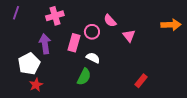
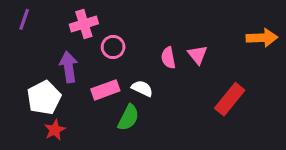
pink semicircle: (110, 21) -> (168, 58), moved, turned 32
pink circle: (92, 32) -> (113, 47), moved
pink rectangle: (74, 43) -> (105, 90), moved, turned 54
red rectangle: (141, 81) -> (230, 99), moved, size x1.5

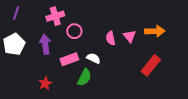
orange arrow: (262, 38) -> (155, 31), moved
white pentagon: (44, 98) -> (14, 44), moved
red star: (55, 130) -> (45, 83), moved

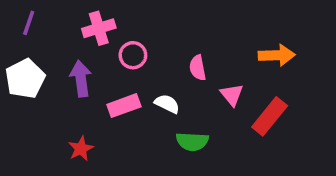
pink triangle: (130, 36) -> (232, 95), moved
green semicircle: (84, 77) -> (192, 141), moved, turned 66

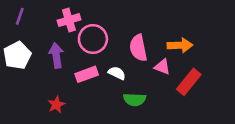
pink circle: (133, 55) -> (93, 39), size x1.5
orange arrow: (277, 55) -> (180, 45), moved
pink semicircle: (198, 68) -> (138, 48), size x1.5
pink triangle: (232, 95) -> (162, 67), turned -30

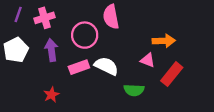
pink cross: (69, 20) -> (45, 18), moved
pink semicircle: (138, 48) -> (111, 17), moved
white semicircle: (117, 73) -> (106, 66), size x1.5
green semicircle: (135, 100) -> (134, 90), moved

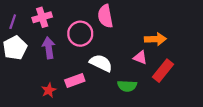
purple line: (18, 14) -> (13, 22), moved
pink rectangle: (79, 67) -> (75, 80), moved

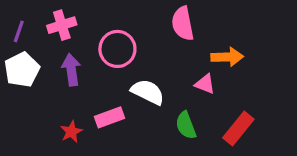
pink semicircle: (105, 16) -> (183, 24), moved
red rectangle: (163, 71) -> (238, 129), moved
green semicircle: (127, 86) -> (186, 125), turned 66

